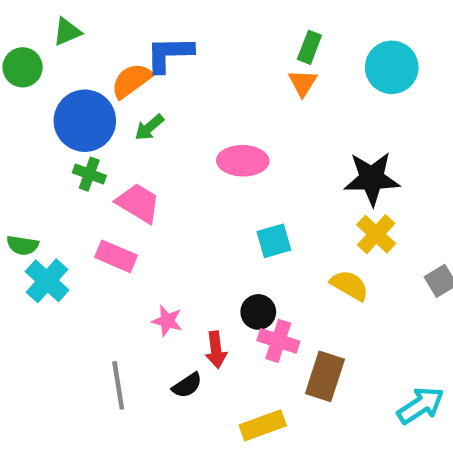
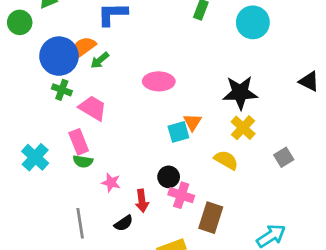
orange semicircle: (132, 81) -> (83, 48), moved
orange triangle: (303, 83) -> (192, 122), moved
green semicircle: (23, 245) -> (83, 161), moved
pink rectangle: (116, 256) -> (79, 142), turned 45

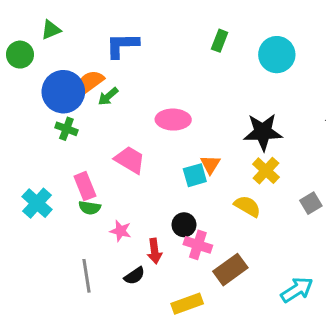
pink trapezoid: (93, 108) -> (130, 160), moved
brown rectangle: (211, 218) -> (230, 270), turned 36

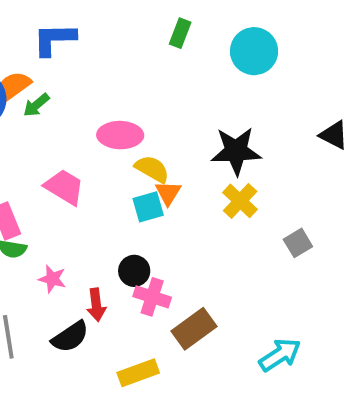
yellow semicircle: (247, 206) -> (152, 169), moved
black semicircle: (134, 276) -> (70, 337), size x1.4

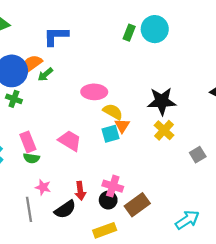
cyan circle: (254, 51) -> (155, 29), moved
pink trapezoid: (64, 187) -> (70, 141), moved
black circle: (134, 271) -> (108, 200), moved
pink star: (52, 279) -> (43, 187), moved

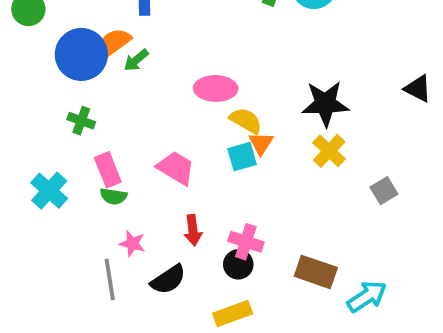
green cross: (14, 99) -> (81, 121), moved
red arrow: (80, 191) -> (193, 230), moved
brown rectangle: (137, 205) -> (316, 272), moved, turned 55

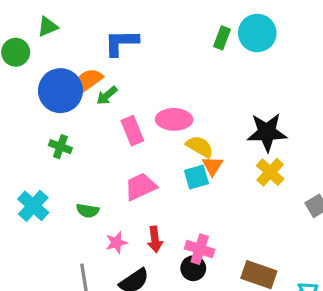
pink trapezoid: (176, 168) -> (140, 187), turned -56
pink rectangle: (108, 170) -> (132, 131), moved
pink star: (132, 244) -> (116, 243), moved, turned -30

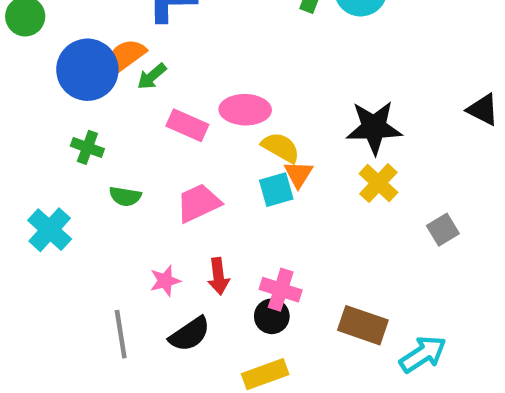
pink rectangle: (132, 131) -> (187, 125), turned -44
green semicircle: (88, 211) -> (125, 196), moved

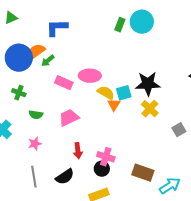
cyan square: (276, 190) -> (124, 93), moved
pink star: (165, 281) -> (35, 144), moved

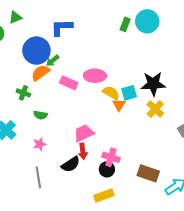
orange semicircle: (36, 52) -> (40, 73), moved
blue circle: (19, 58) -> (36, 51), moved
pink trapezoid: (69, 118) -> (84, 133), moved
black semicircle: (65, 177) -> (71, 164), moved

